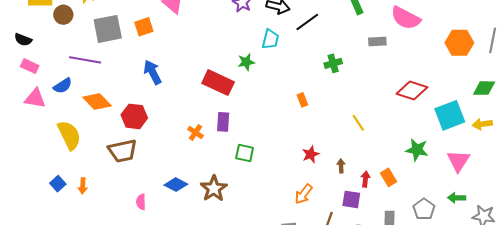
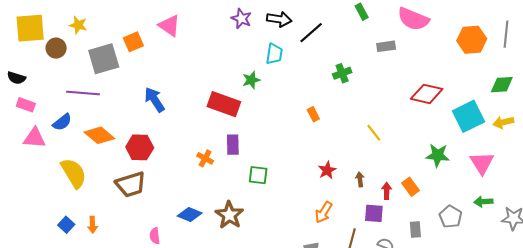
orange square: (144, 27) -> (133, 42), moved

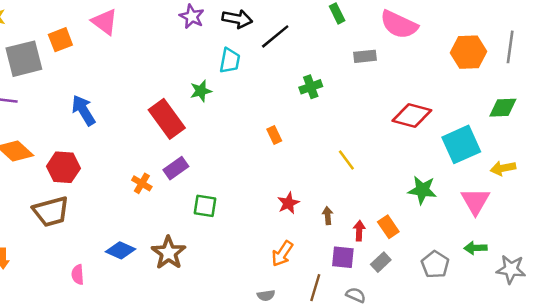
red rectangle: (224, 104) -> (167, 119), turned 32
yellow arrow: (503, 122) -> (503, 168), moved
purple rectangle: (233, 145) -> (176, 168), turned 54
gray rectangle: (415, 230) -> (381, 262), moved, turned 49

